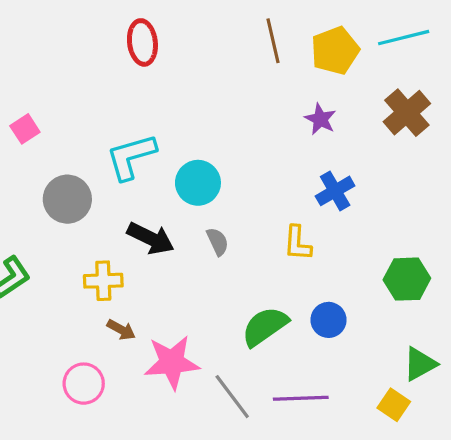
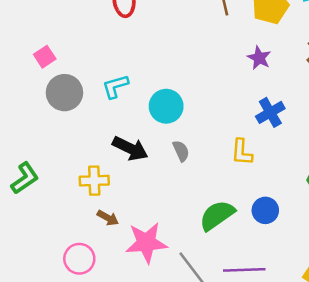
pink square: (25, 129) -> (45, 57), moved
cyan L-shape: (131, 157) -> (115, 86), size x0.7
gray circle: (67, 199) -> (64, 93), moved

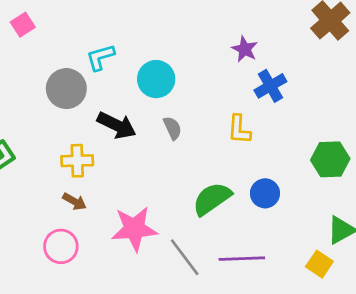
purple star: (259, 58) -> (245, 49), moved
gray circle: (64, 93) -> (66, 89), moved
brown arrow: (108, 218) -> (74, 202), moved

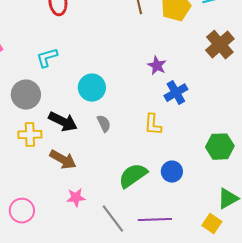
cyan L-shape: (100, 57) -> (47, 58), moved
yellow cross: (77, 161) -> (30, 135), moved
brown arrow: (74, 202) -> (63, 160), moved, size x1.5
pink star: (134, 229) -> (76, 198), size x0.6

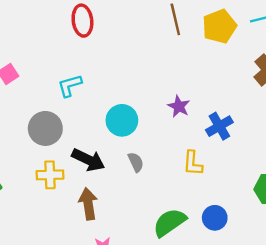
purple star: (157, 66) -> (179, 106), moved
brown arrow: (63, 160) -> (88, 204), turned -128

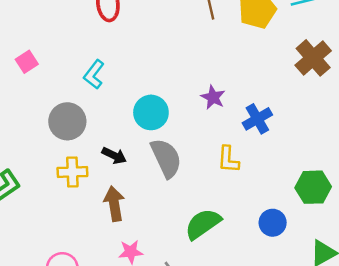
cyan L-shape: (70, 86) -> (94, 74), turned -36
black arrow: (88, 160) -> (114, 156), size x0.7
gray semicircle: (136, 162) -> (166, 158), size x1.8
blue circle: (215, 218) -> (273, 223), moved

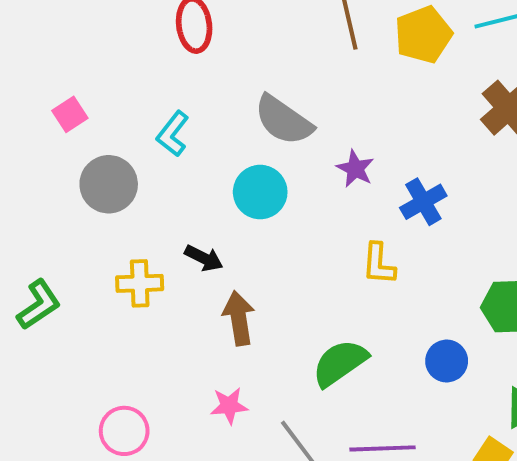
gray circle: (67, 121) -> (109, 184), moved
gray semicircle: (166, 158) -> (283, 120), moved, turned 150
brown arrow: (114, 204) -> (239, 318), moved

